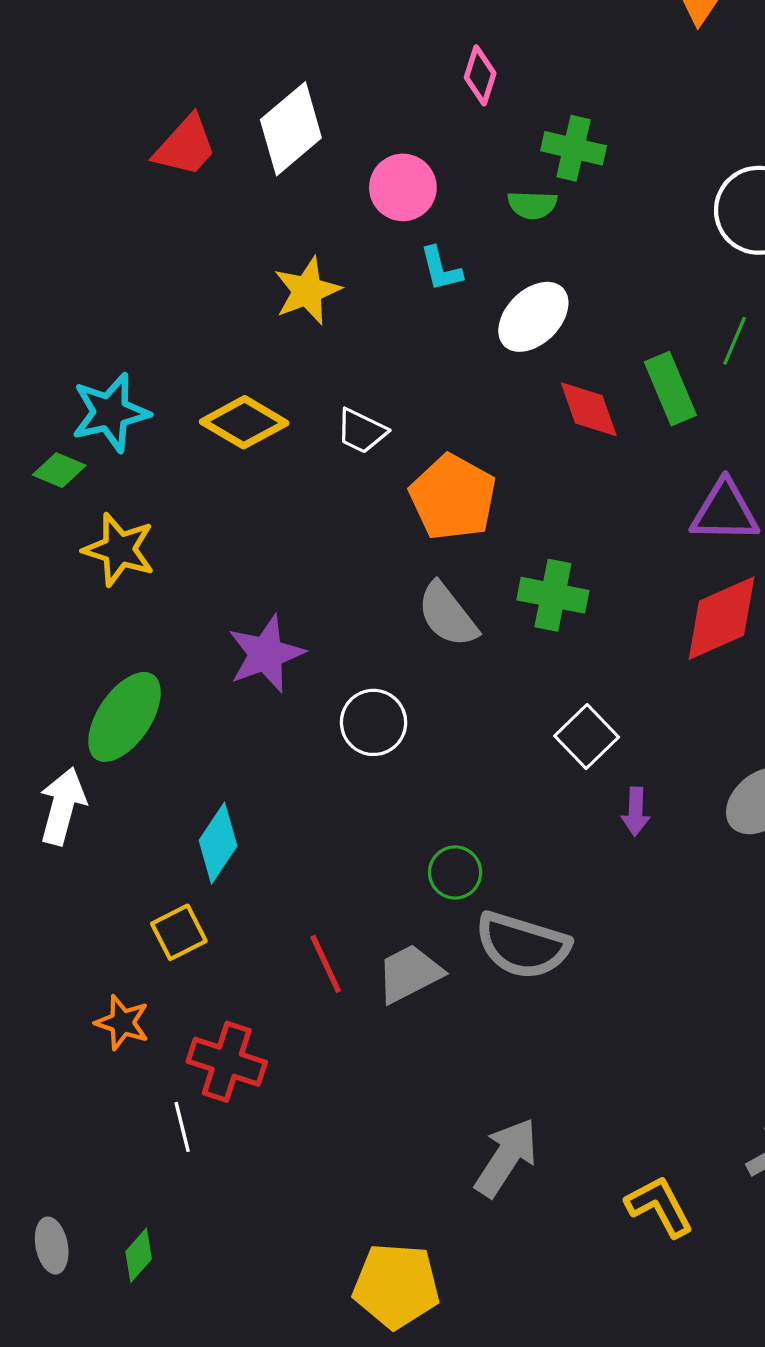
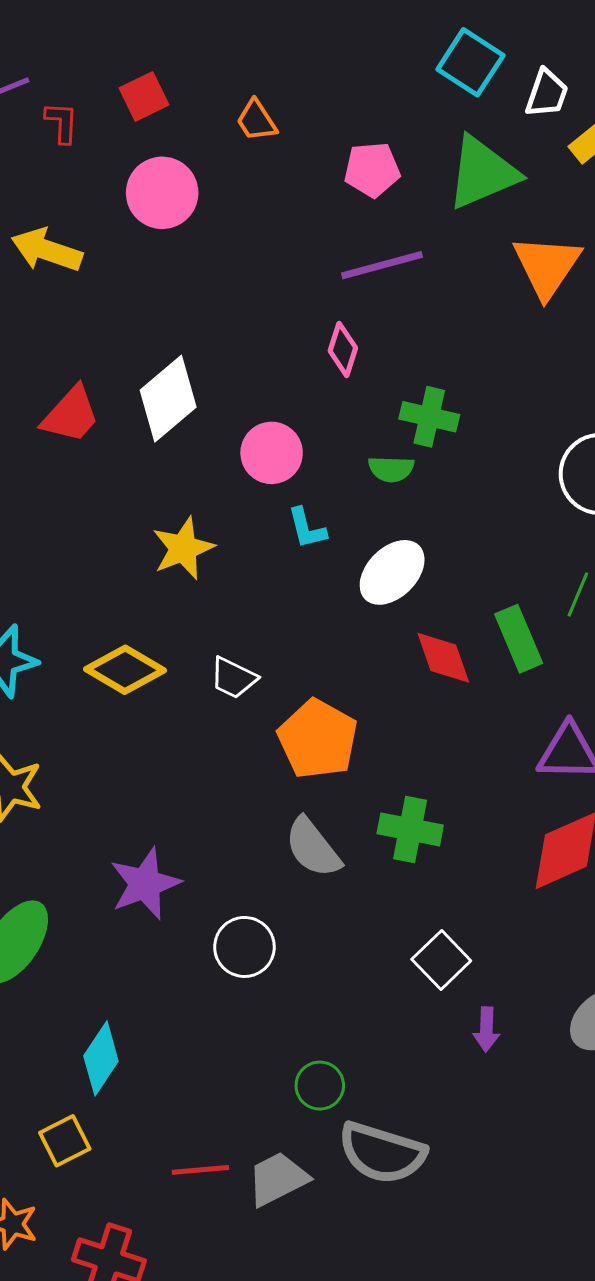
red line: (326, 964) -> (200, 1170), turned -70

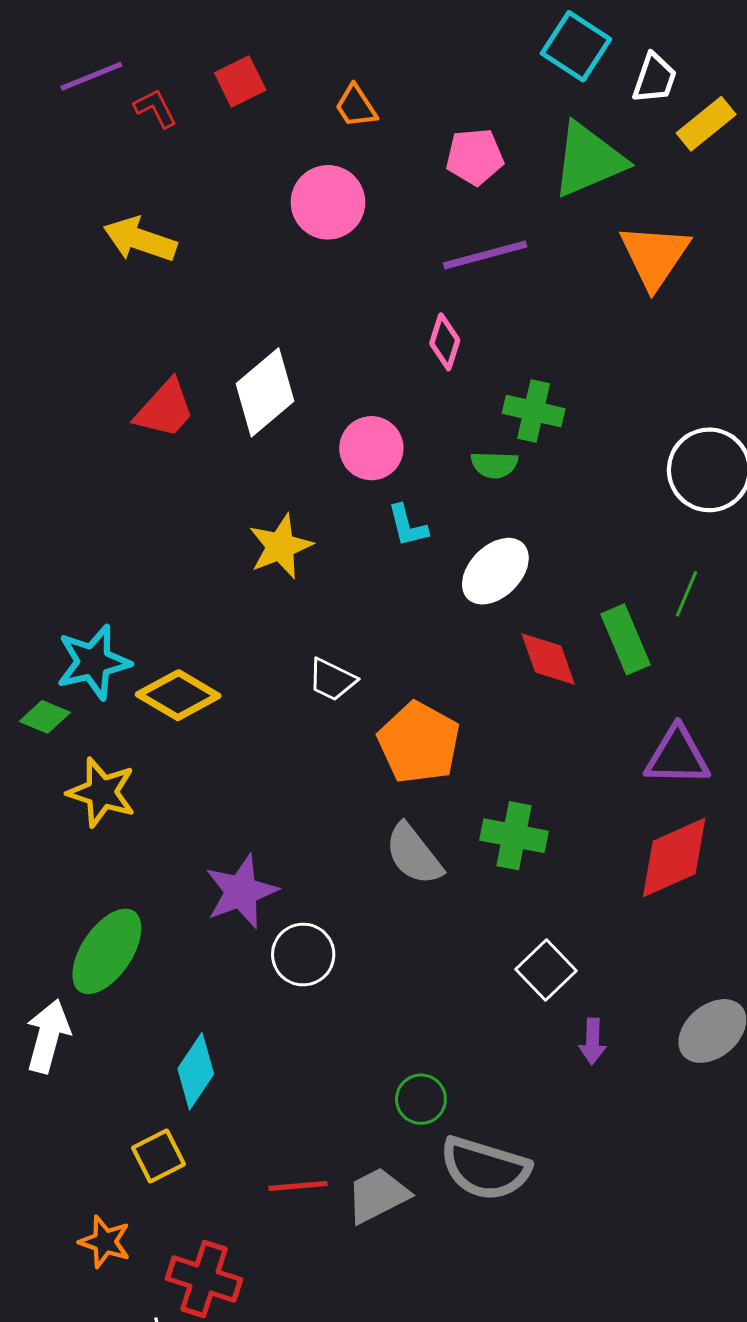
red L-shape: (62, 123) -> (155, 108), turned -30
pink circle: (162, 193) -> (328, 202), moved
yellow diamond: (125, 670) -> (178, 695), moved
white circle: (244, 947) -> (303, 955), moved

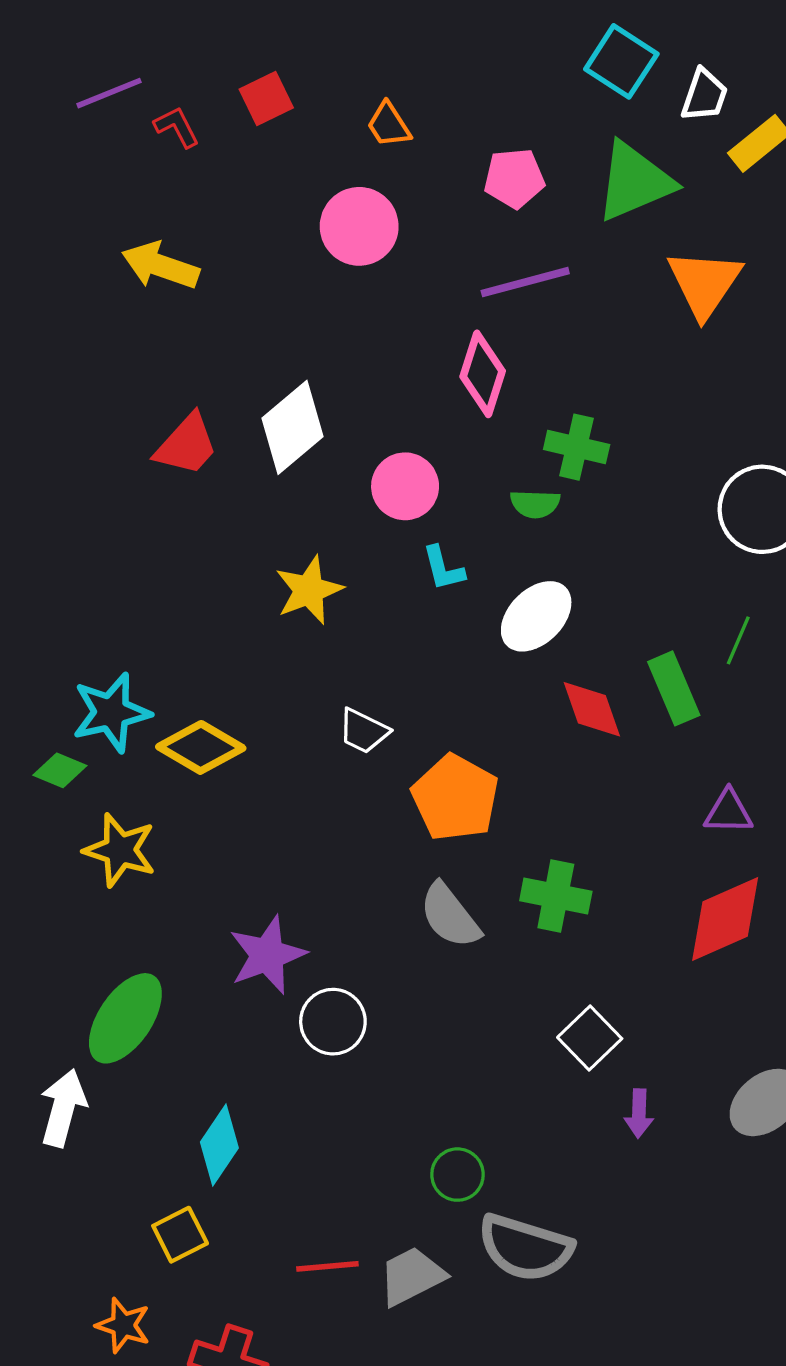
pink diamond: (445, 342) -> (483, 374), size x1.4
purple triangle: (677, 756) -> (728, 812), size x0.7

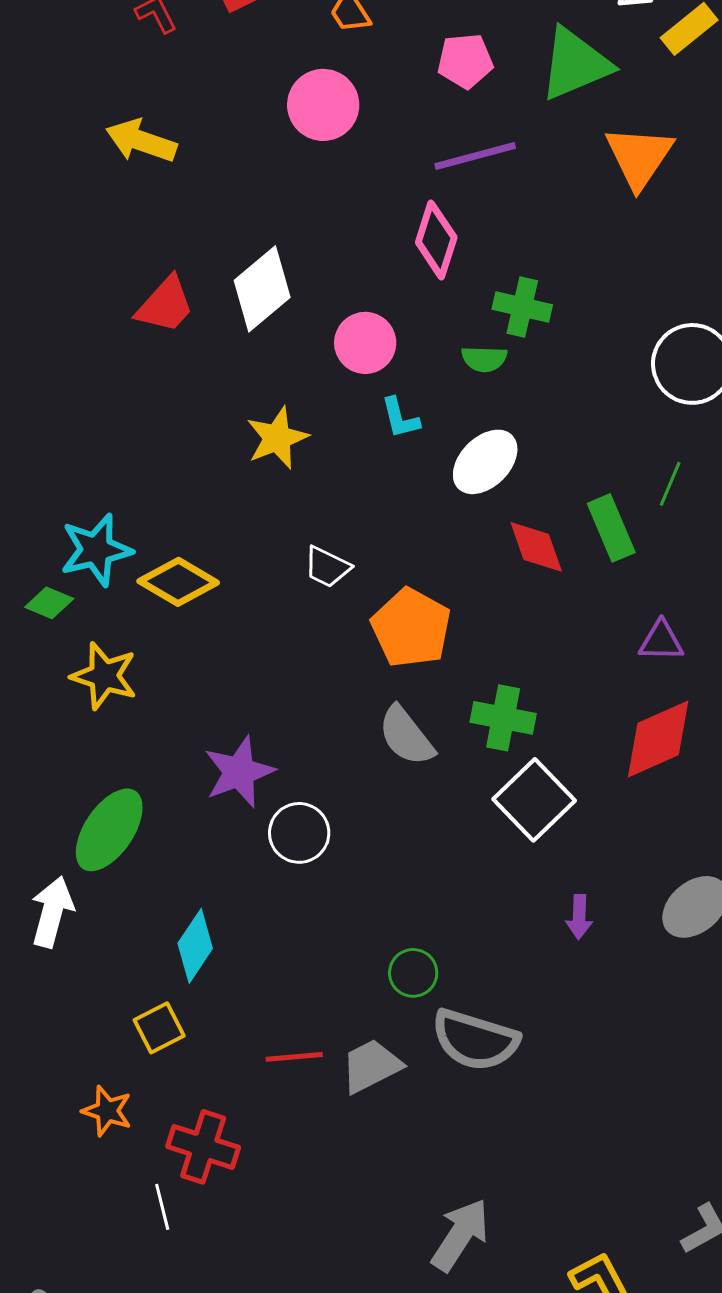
white square: (590, 1038) -> (534, 800), moved, size x1.4

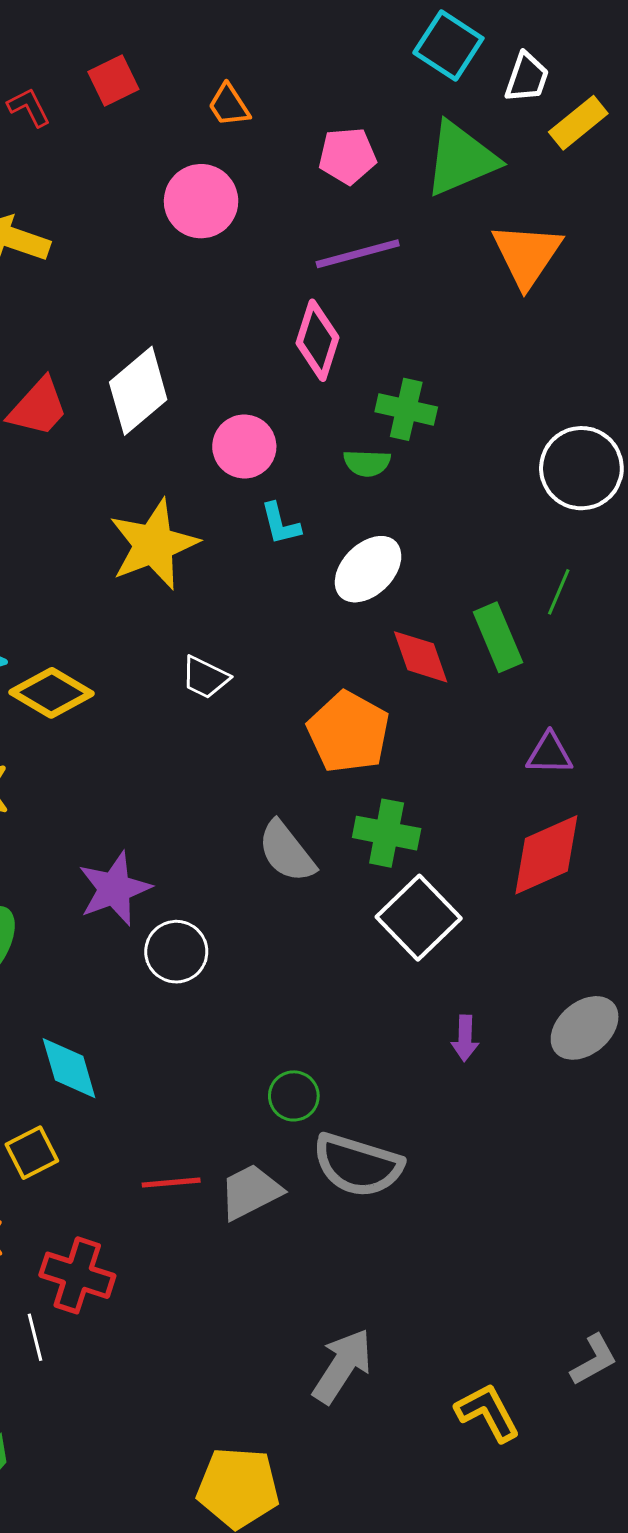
yellow star: (277, 438) -> (154, 544), size x1.4
orange pentagon: (411, 628) -> (348, 732), moved
cyan diamond: (195, 946) -> (69, 1068), turned -50

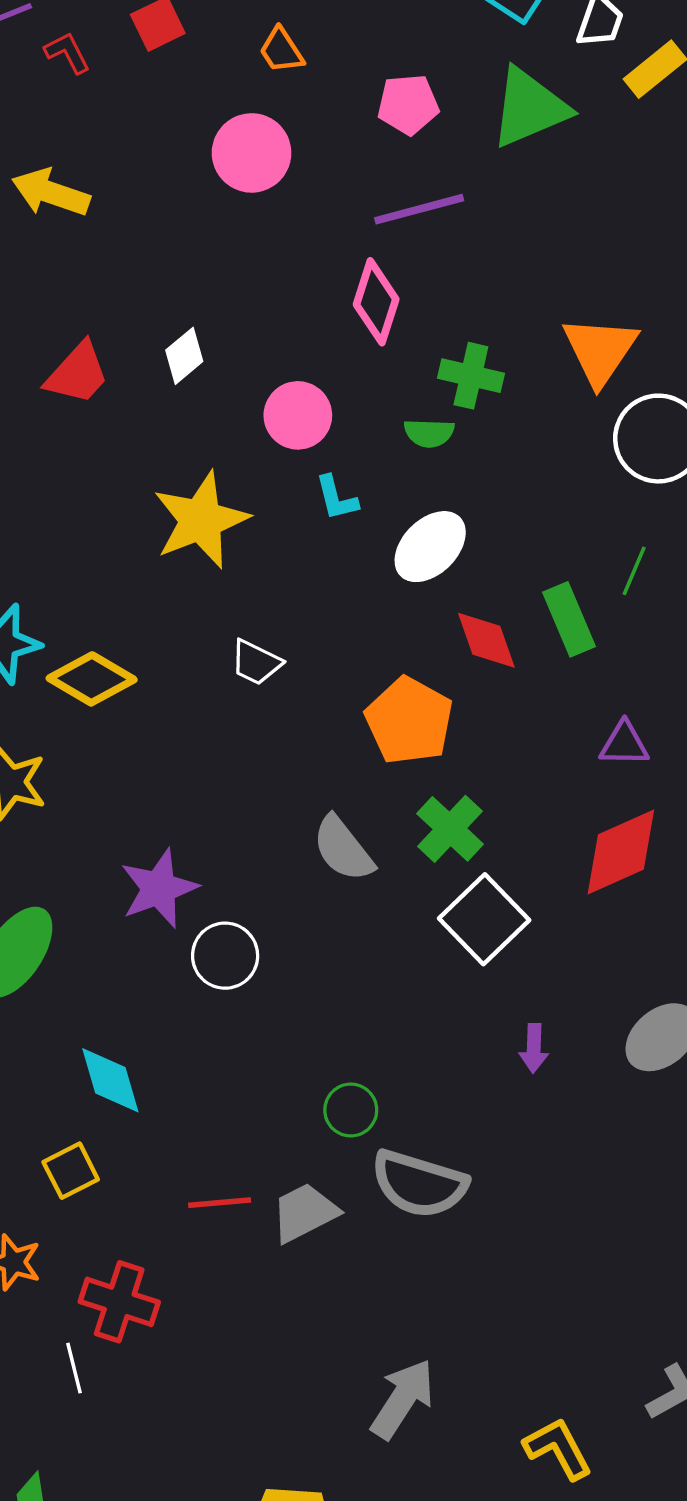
orange triangle: (527, 255) -> (600, 350), moved
white diamond: (138, 391) -> (184, 356), size x0.6
green cross: (387, 833) -> (450, 829), turned 32

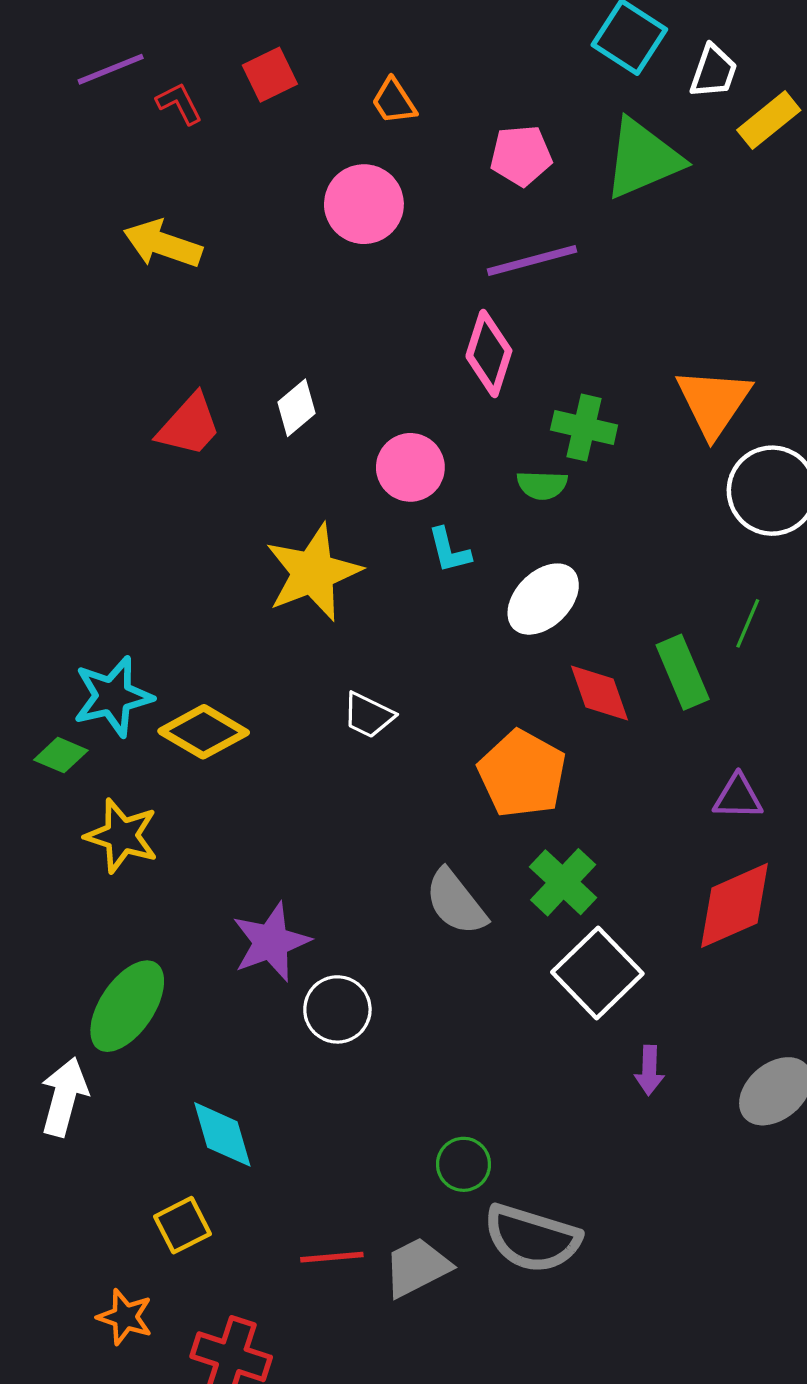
purple arrow: (534, 1048) -> (649, 1070), moved

